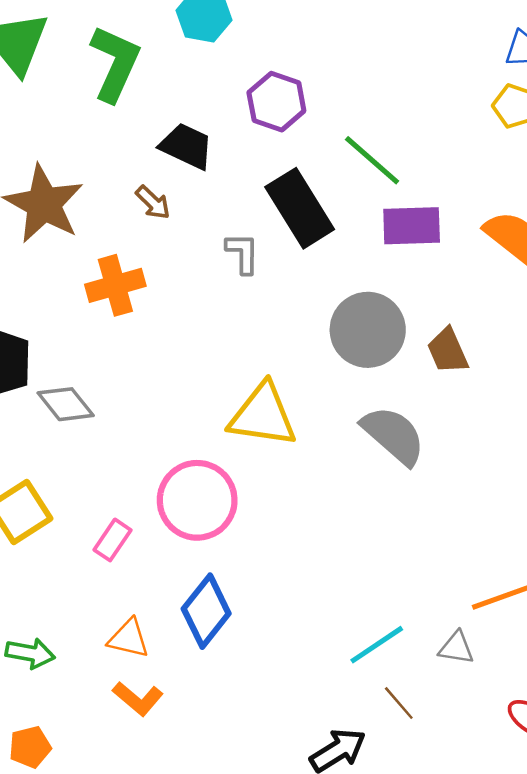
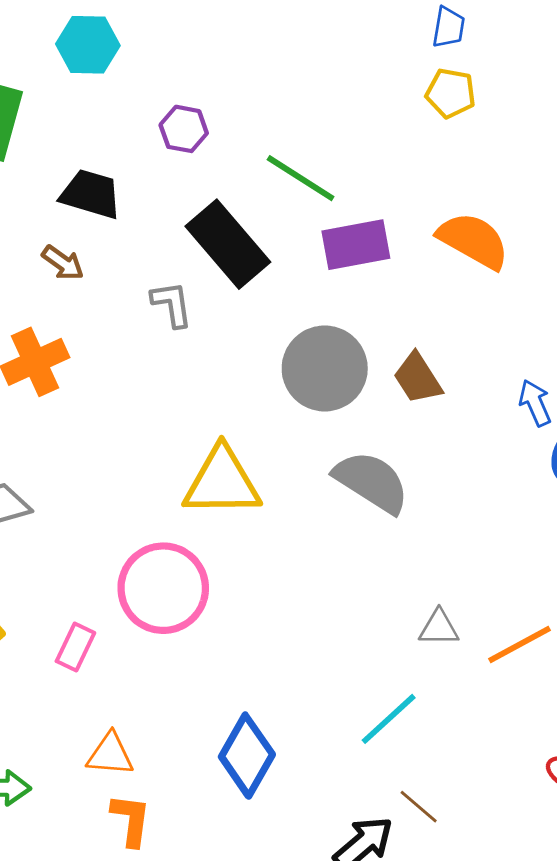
purple hexagon: (276, 102) -> (184, 129), size x0.7
blue diamond: (206, 611) -> (247, 756), moved
gray triangle: (456, 648) -> (439, 628), moved
orange L-shape: (138, 699) -> (131, 820), turned -114
brown line: (399, 703) -> (419, 807), moved

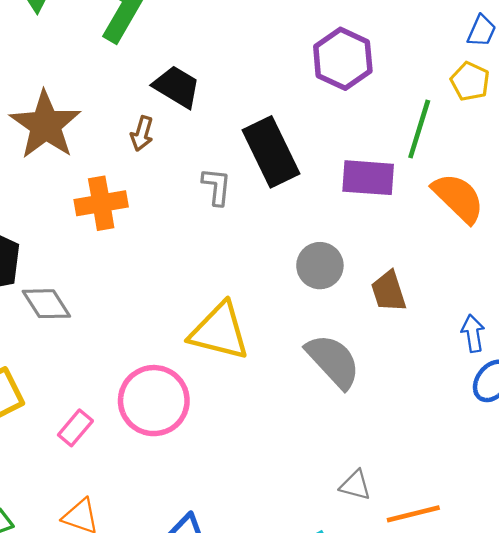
purple hexagon: (184, 129) -> (343, 59), moved, size x1.6
green line: (301, 178) -> (419, 129), moved, turned 60
brown arrow: (63, 263) -> (142, 134), turned 56
gray circle: (325, 368) -> (320, 266), size x0.7

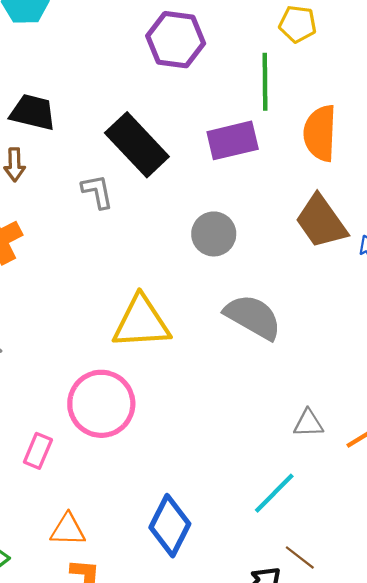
orange semicircle: (458, 198) -> (320, 133), turned -114
brown trapezoid: (389, 291) -> (321, 222), moved, size x1.4

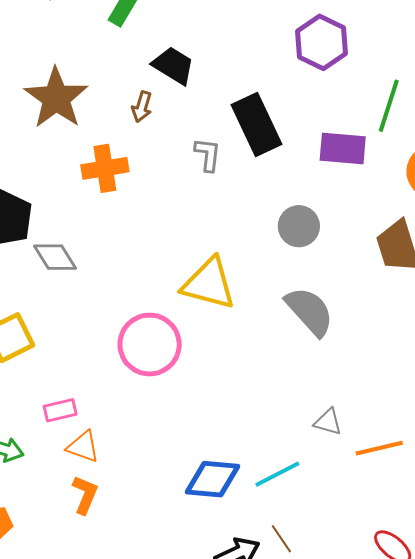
pink rectangle: (38, 451) -> (60, 410), moved, turned 36
blue diamond: (170, 526) -> (213, 479), moved, turned 50

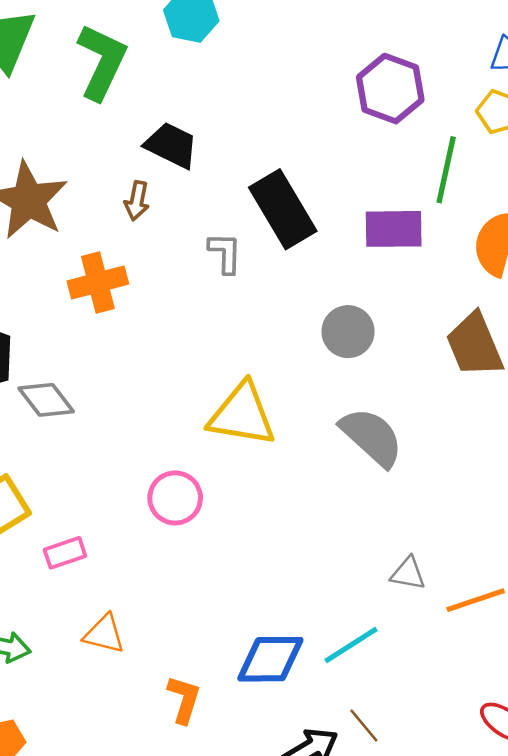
purple hexagon: (321, 42) -> (390, 89), moved
pink circle: (150, 345) -> (175, 498), size x0.7
pink rectangle: (60, 410) -> (65, 553), moved
orange L-shape: (85, 495) -> (184, 699), moved

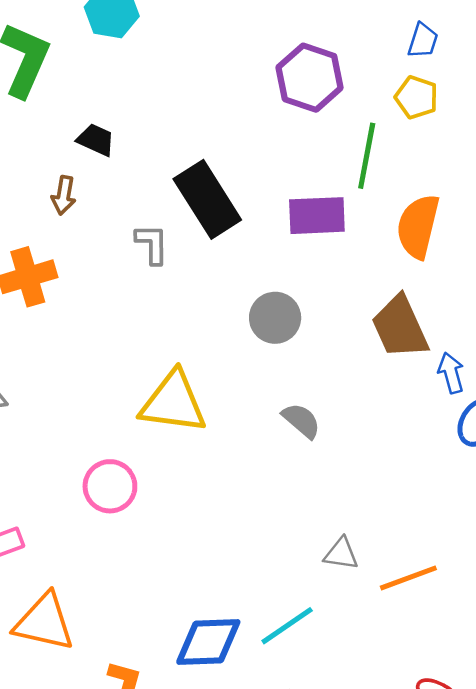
black trapezoid: (171, 145) -> (96, 140), size x0.7
gray semicircle: (372, 437) -> (301, 421), size x0.6
orange triangle: (104, 634) -> (44, 622), size x1.5

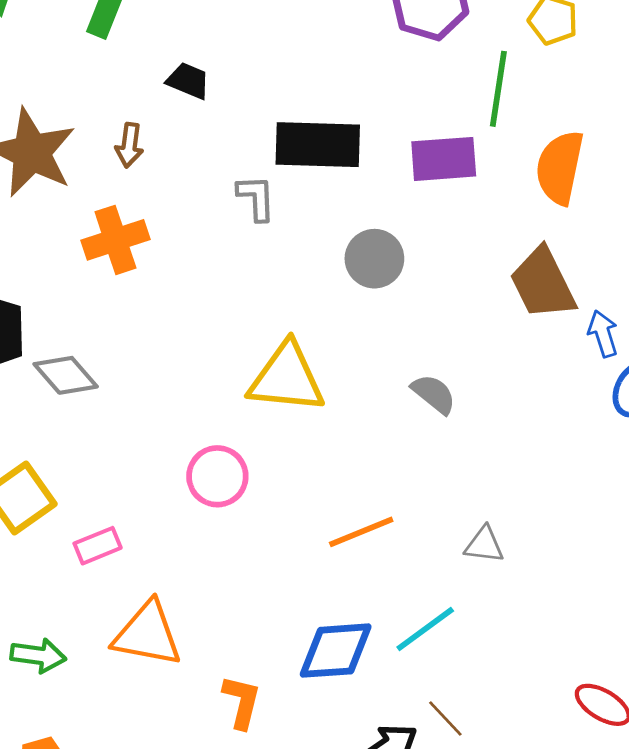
brown arrow: (64, 195) -> (129, 145), moved
black rectangle: (207, 199) -> (318, 145), turned -54
gray circle: (275, 318) -> (374, 259), moved
orange line: (408, 578) -> (361, 532), moved

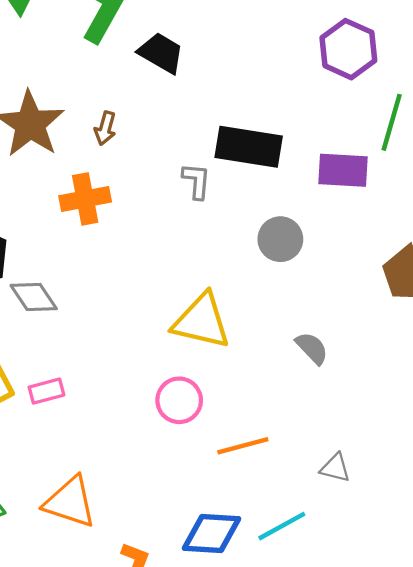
black trapezoid: (188, 81) -> (161, 53), moved, size x1.4
pink circle: (217, 476) -> (179, 400), moved
pink rectangle: (98, 546) -> (46, 391), moved

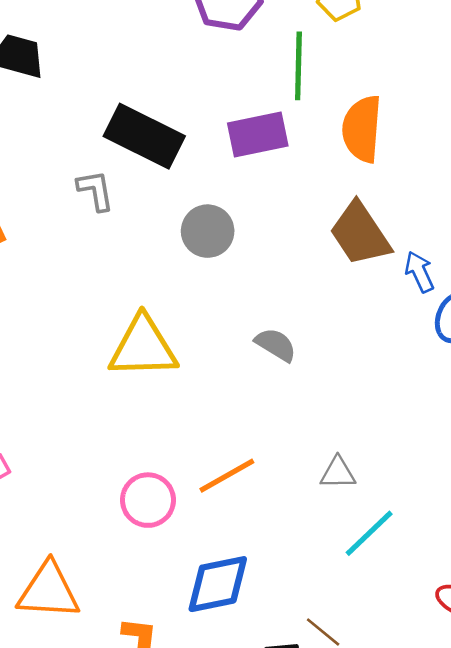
black rectangle: (249, 147) -> (144, 136), turned 32
pink circle: (179, 400) -> (148, 500), moved
cyan line: (282, 526) -> (369, 533), moved

